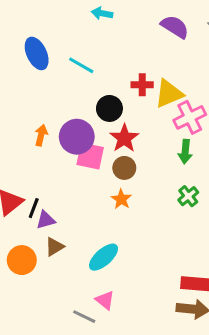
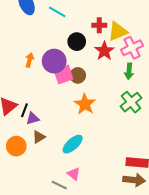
red star: (124, 138) -> (104, 51), moved
pink square: (90, 156) -> (63, 74), turned -30
brown circle: (124, 168) -> (78, 75), moved
green cross: (188, 196) -> (131, 102), size x1.5
orange star: (121, 199) -> (85, 104), size x1.5

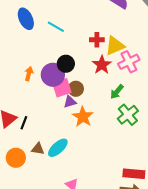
black circle: (77, 42) -> (66, 64), moved
green arrow: (129, 71) -> (117, 92), moved, turned 35
purple triangle: (33, 118) -> (70, 102), moved
brown triangle: (39, 137) -> (38, 149), turned 40
cyan ellipse: (73, 144) -> (58, 148), moved

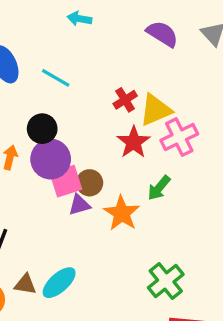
red cross: (97, 40) -> (125, 100), turned -32
black circle: (66, 64) -> (42, 129), moved
green cross: (128, 115) -> (166, 281), moved
orange star: (83, 117) -> (122, 213), moved

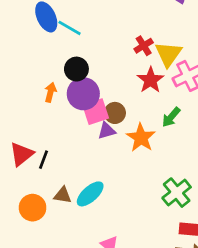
cyan line: (56, 78) -> (70, 28), moved
yellow triangle: (156, 110) -> (168, 54), turned -32

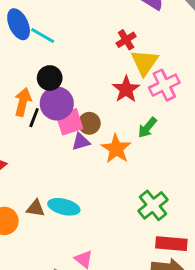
red cross: (144, 46) -> (126, 40), moved
orange arrow: (50, 92) -> (23, 102), size x1.4
black line: (44, 160) -> (34, 118), moved
cyan ellipse: (90, 194) -> (64, 207), turned 56

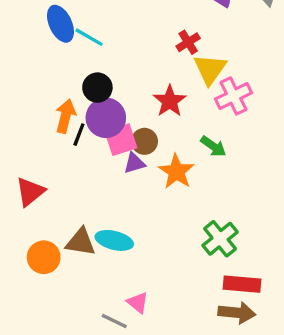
red star: (126, 89) -> (170, 101), moved
green arrow: (147, 128) -> (213, 146), turned -95
brown triangle: (36, 208) -> (81, 242), size x1.4

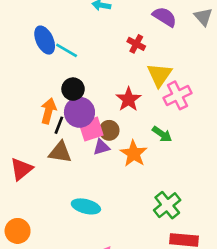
red cross: (188, 42) -> (136, 44), moved, turned -30
brown triangle: (81, 242) -> (60, 152), moved
orange circle: (44, 257) -> (18, 231), moved

